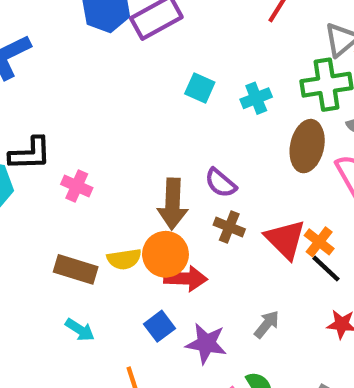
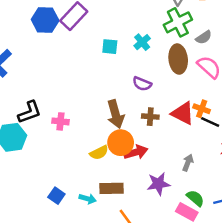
purple semicircle: (221, 183) -> (142, 84), moved
brown rectangle: (76, 269) -> (112, 188), moved
blue square: (160, 326) -> (56, 196), moved

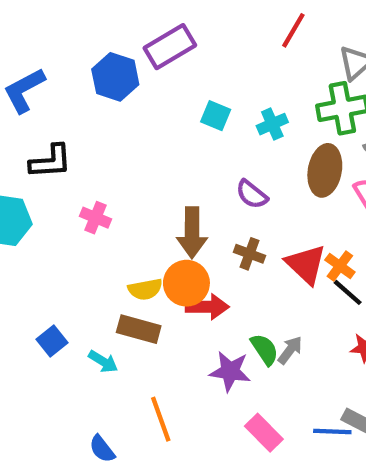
blue hexagon: (45, 20) -> (115, 77), moved
black L-shape: (29, 112) -> (50, 161), moved
brown rectangle: (112, 188) -> (139, 329), moved
green semicircle: (195, 198) -> (265, 349), moved

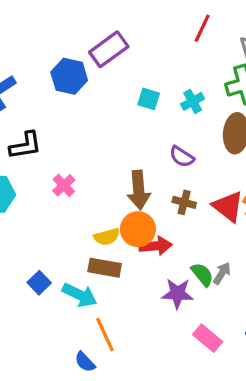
pink cross: (96, 218) -> (64, 185), turned 30
cyan arrow: (103, 361) -> (80, 295), size x1.5
orange line: (161, 419) -> (105, 335), moved

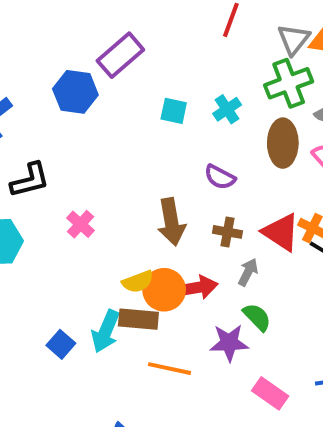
orange circle: (138, 229) -> (164, 290), moved
gray arrow: (222, 273) -> (248, 272), moved
cyan arrow: (80, 295) -> (106, 331), moved, turned 92
orange line: (105, 335) -> (169, 369), moved, turned -48

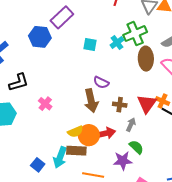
green cross: (289, 83) -> (135, 34), moved
purple semicircle: (220, 177) -> (101, 82), moved
red triangle: (281, 232) -> (147, 104), turned 35

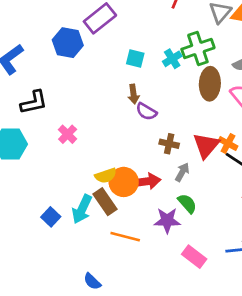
brown arrow: (91, 101) -> (134, 94), moved, size x0.6
brown rectangle: (76, 151) -> (105, 202), turned 48

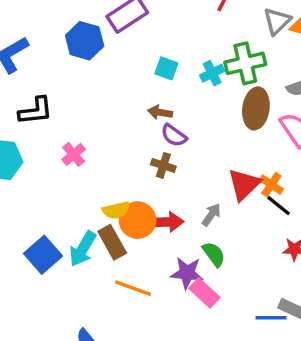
brown arrow: (134, 94) -> (160, 112), turned 102
brown cross: (169, 144) -> (163, 165), moved
blue square: (51, 217) -> (43, 255), size x1.5
pink rectangle: (194, 257) -> (204, 293), moved

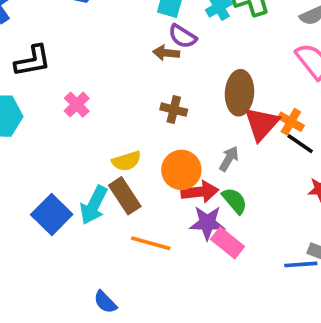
brown ellipse: (256, 108) -> (240, 93), moved
purple semicircle: (174, 135) -> (182, 36), moved
orange circle: (138, 220) -> (181, 170), moved
red arrow: (166, 222) -> (200, 192), moved

